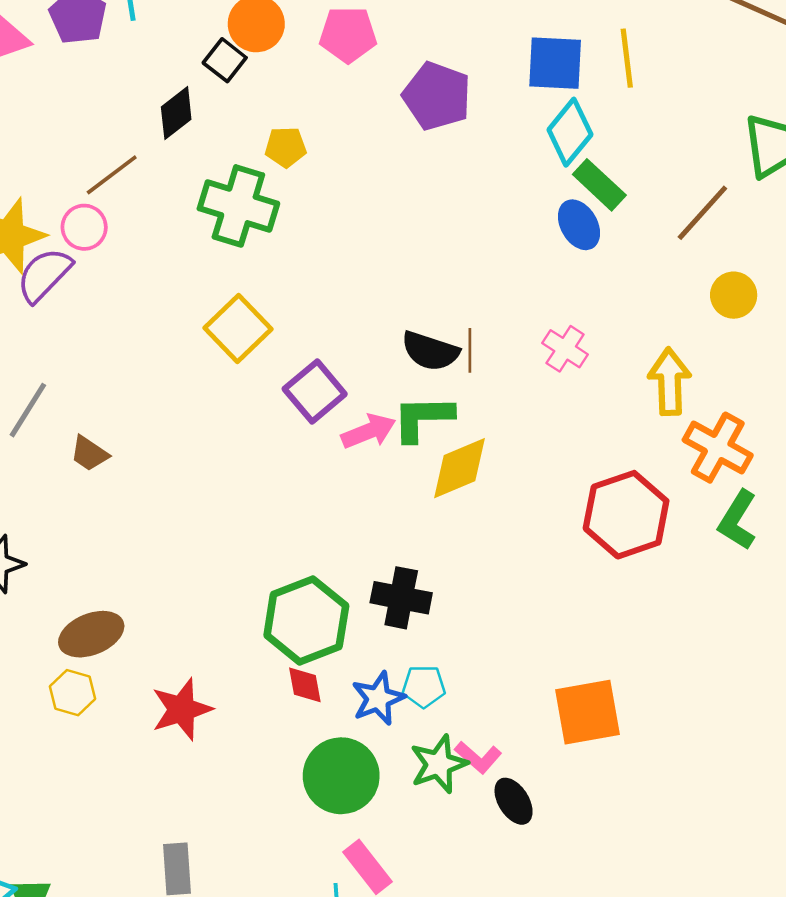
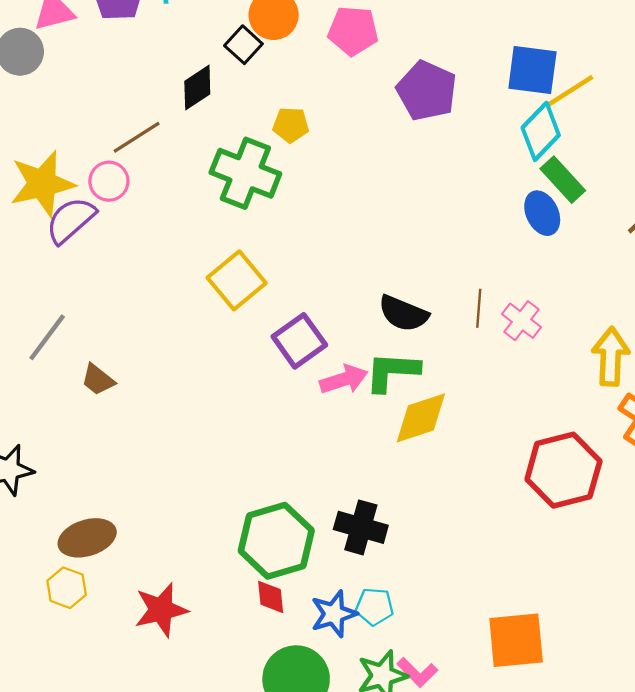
yellow line: (627, 58) -> (570, 91), moved, turned 60
brown line: (470, 350) -> (479, 308), moved

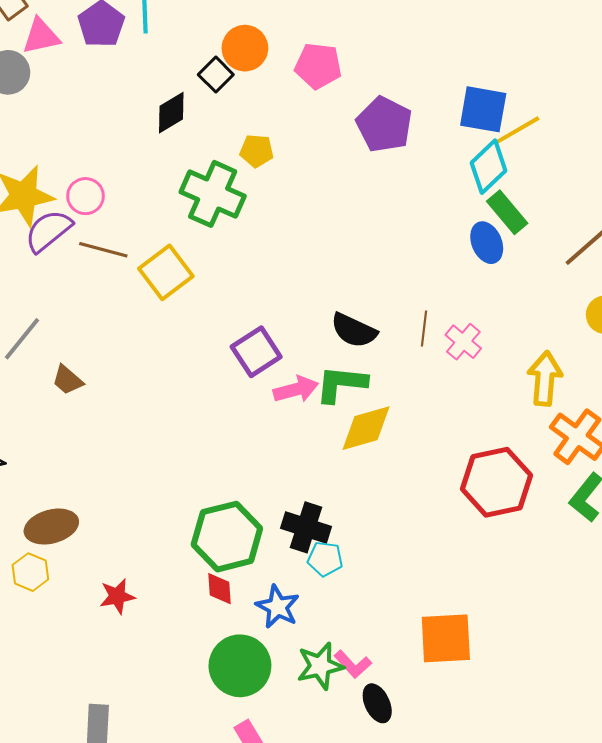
brown line: (137, 137) -> (103, 250), moved, turned 45
yellow square: (237, 280) -> (166, 272), moved
cyan pentagon: (375, 607) -> (325, 559), moved
red star: (161, 610) -> (117, 596), size x0.7
blue star: (334, 614) -> (278, 607), turned -30

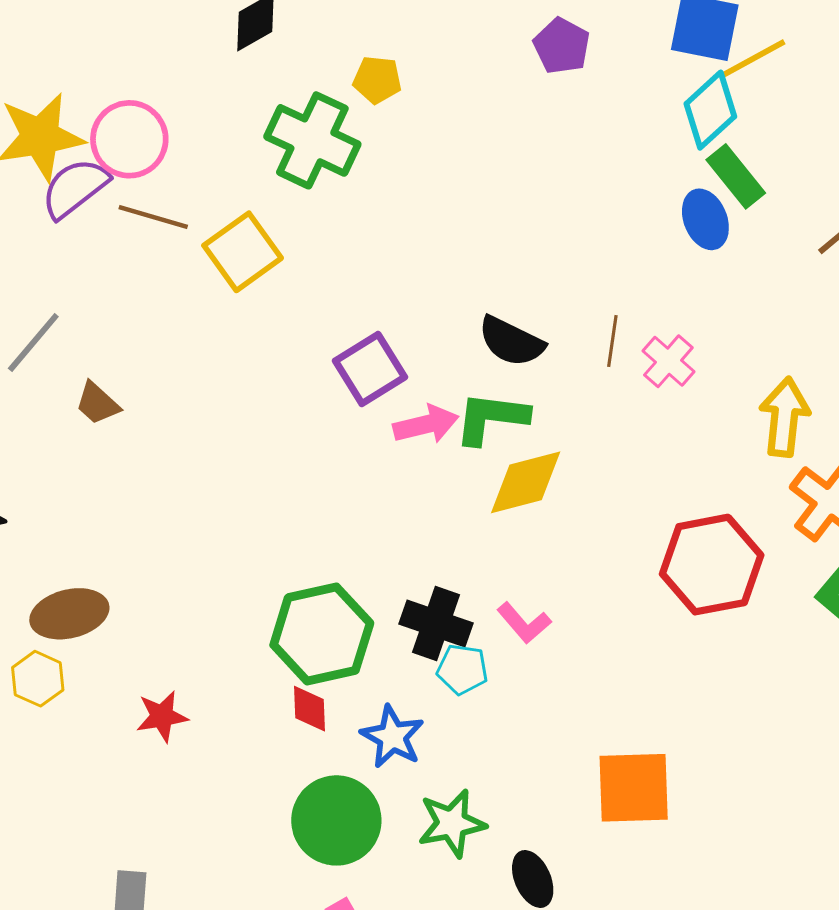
purple pentagon: (384, 124) -> (562, 46), size x0.7
pink circle: (85, 196) -> (129, 139), size x1.4
pink L-shape: (353, 664) -> (524, 623), moved

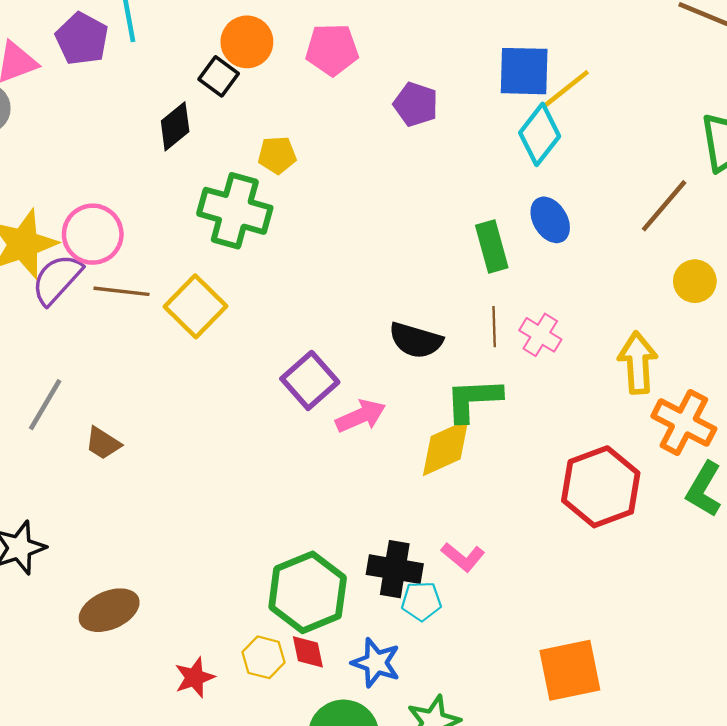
green rectangle: (736, 176) -> (492, 246), moved, turned 33
green L-shape: (491, 418) -> (473, 400), moved
yellow hexagon: (38, 679) -> (263, 657), moved

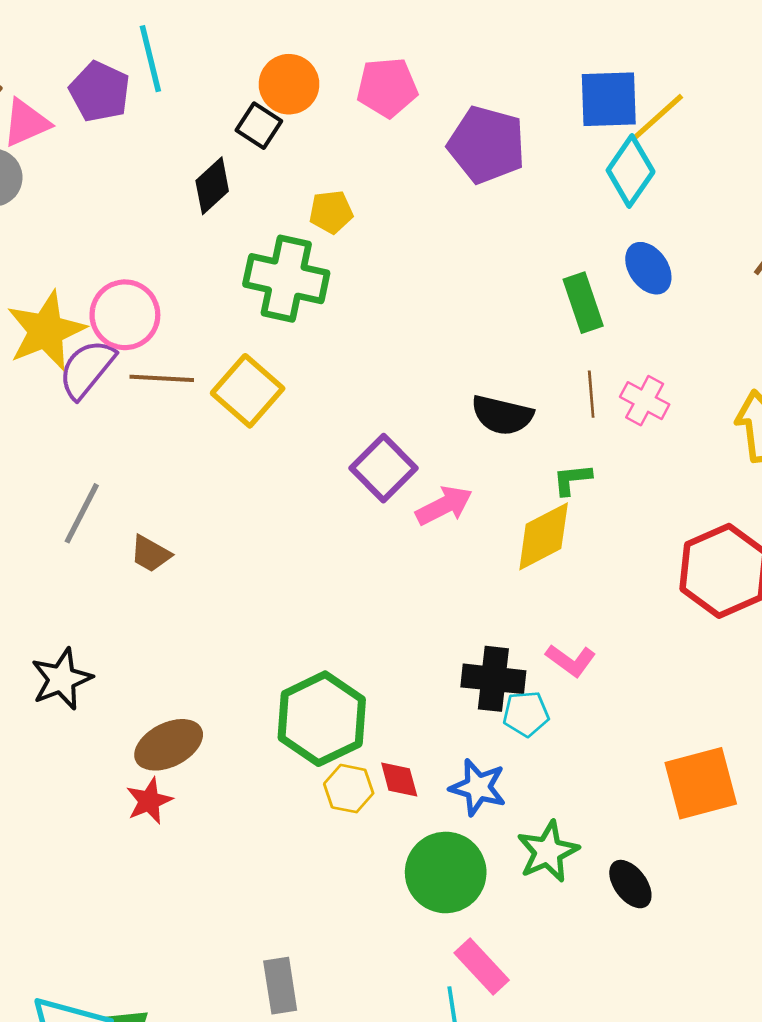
purple pentagon: (416, 104) -> (487, 145), size x1.5
green L-shape: (473, 400) -> (572, 479), size x0.6
green hexagon: (308, 592) -> (322, 719), moved
red star: (195, 677) -> (149, 801), moved

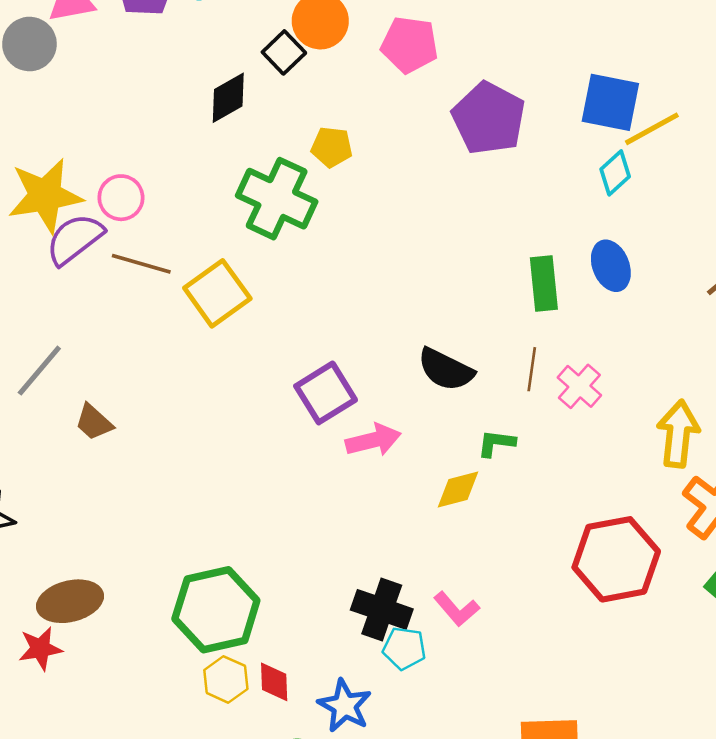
cyan diamond: (631, 171) -> (615, 173), size x0.7
pink circle: (125, 315) -> (121, 198), size x0.7
yellow diamond: (544, 536) -> (458, 489), size x0.7

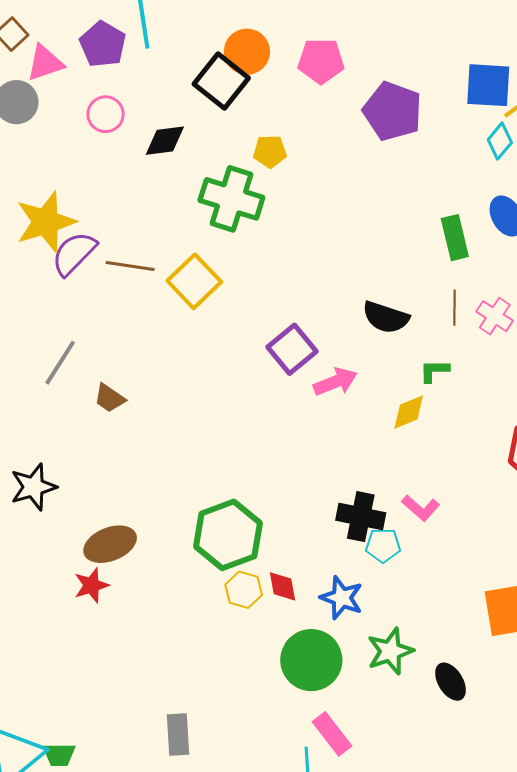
black square: (284, 52) -> (221, 81), size x1.6
black diamond: (228, 98) -> (165, 141), moved, turned 30
pink circle: (121, 198) -> (106, 114), moved

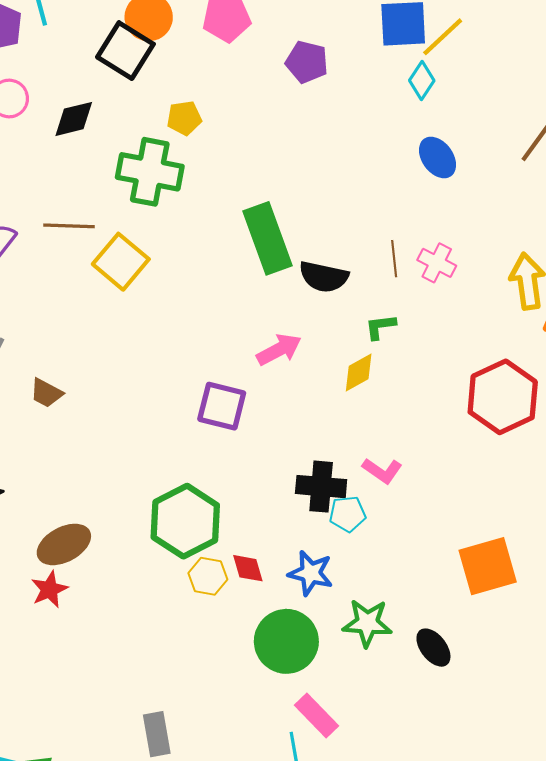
purple pentagon: (393, 111) -> (307, 62), size x0.7
green rectangle: (455, 238) -> (267, 238), moved, size x1.5
brown line: (130, 266) -> (69, 226), moved
purple square: (292, 349) -> (222, 406), moved, turned -30
green star: (390, 651) -> (367, 623), turned 30

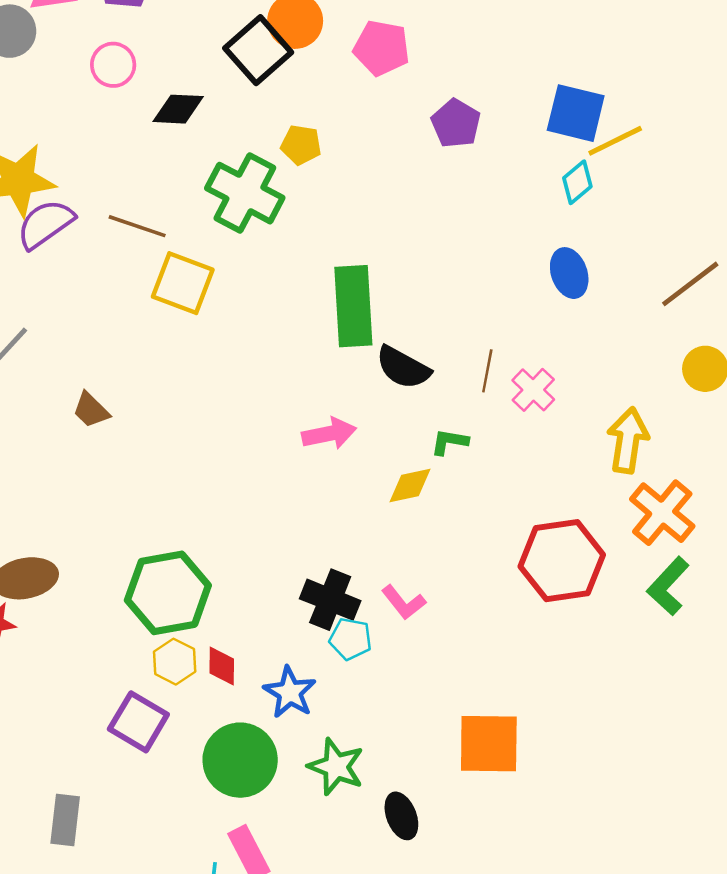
yellow square: (121, 262) -> (183, 283), turned -36
brown trapezoid: (46, 393) -> (91, 410), moved
purple square: (222, 406) -> (138, 722), moved

